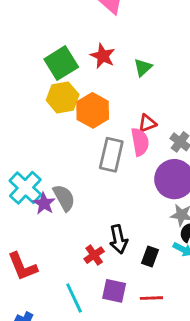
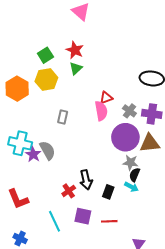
green square: (61, 63) -> (45, 55), size x0.7
green triangle: (143, 67) -> (76, 68), moved
orange hexagon: (93, 110) -> (17, 89), moved
gray rectangle: (111, 155) -> (63, 117), moved, size x0.6
cyan cross: (25, 188) -> (20, 143), turned -30

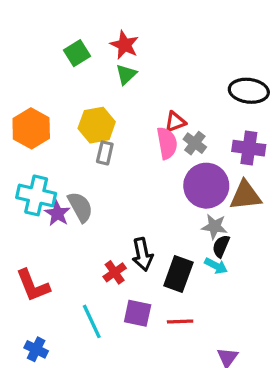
yellow hexagon: (46, 79) -> (97, 125), moved
orange hexagon: (17, 89) -> (31, 128), moved
gray cross: (129, 111) -> (195, 143), moved
black rectangle: (108, 192) -> (178, 274), size x1.5

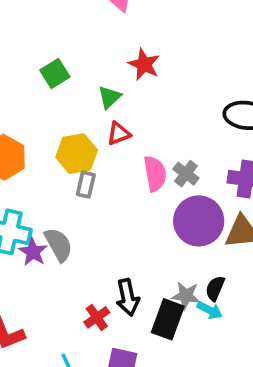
red star: (124, 45) -> (144, 64), moved
red triangle: (175, 122) -> (119, 134), moved
gray star: (214, 227) -> (186, 296), moved

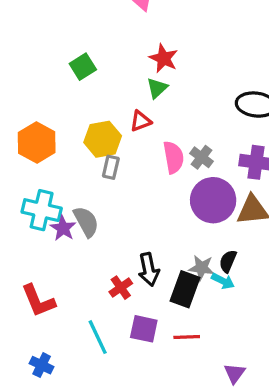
green triangle: (109, 97) -> (157, 88), moved

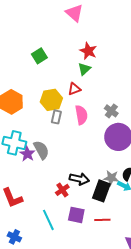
pink semicircle: (174, 157) -> (81, 115), moved
black arrow: (149, 269) -> (79, 179), turned -66

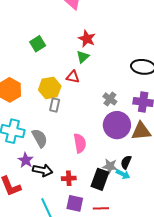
red triangle: (74, 89) -> (73, 77), turned 32
pink semicircle: (81, 115) -> (80, 143), moved
purple star: (27, 154) -> (26, 160), moved
black arrow: (79, 179) -> (43, 170), moved
red cross: (62, 190) -> (69, 178), moved, turned 32

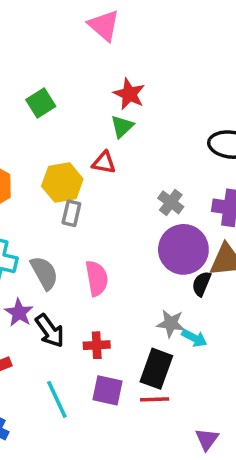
pink semicircle: (80, 143) -> (97, 278), moved
black semicircle: (126, 162) -> (202, 284), moved
black arrow: (43, 170) -> (50, 331), turned 42
black rectangle: (100, 179) -> (156, 369), moved

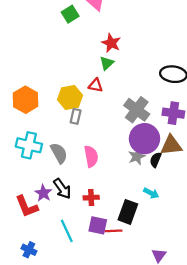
green square: (41, 103) -> (70, 14), moved
gray cross: (171, 202) -> (137, 110), size x1.6
purple star: (19, 313) -> (43, 193), moved
gray star: (171, 323) -> (137, 156), moved, turned -30
red line: (155, 399) -> (113, 231), moved

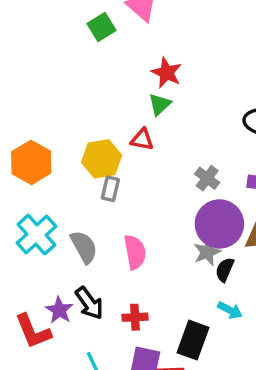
gray cross: (137, 110) -> (207, 178), size x0.6
cyan cross: (29, 145) -> (36, 235), turned 35
black semicircle: (156, 160) -> (225, 270), moved

